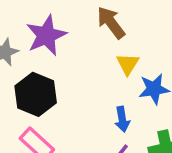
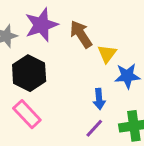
brown arrow: (111, 23) -> (81, 34), moved

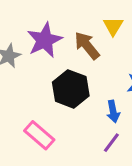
yellow triangle: (107, 54) -> (113, 26), moved
black hexagon: (29, 73) -> (71, 89), moved

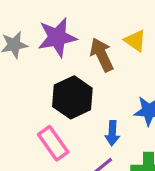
yellow triangle: (113, 26) -> (135, 41), turned -40
pink rectangle: (39, 135) -> (53, 143), moved

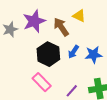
blue arrow: (112, 133) -> (73, 52), moved, turned 40

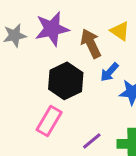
blue arrow: (73, 52) -> (109, 72), moved
pink rectangle: (42, 82) -> (49, 121), turned 66

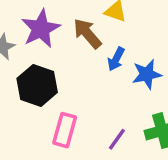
black hexagon: (66, 81) -> (37, 85), moved

